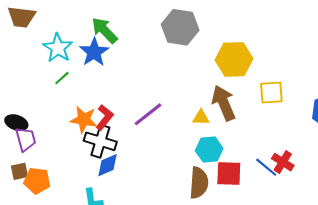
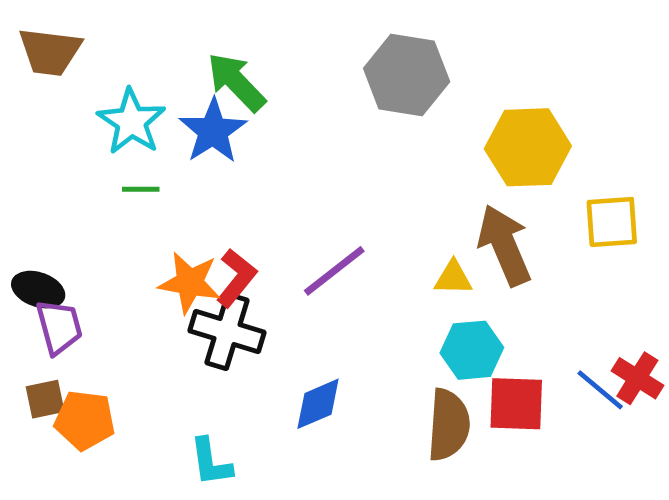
green line: (62, 78) -> (141, 189), turned 42
blue diamond: (108, 165) -> (318, 404), moved

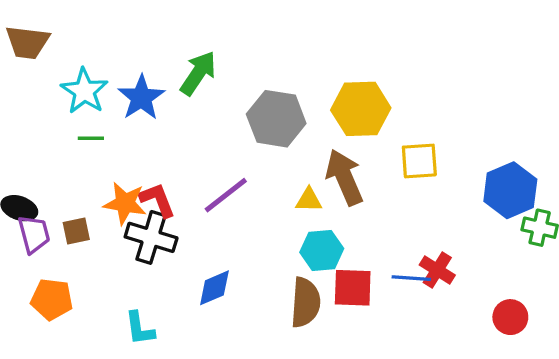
gray hexagon: (407, 75) -> (276, 119), moved
green arrow: (236, 82) -> (198, 73), moved, turned 78
red L-shape: (236, 278) -> (158, 200), turned -60
blue line: (600, 390) -> (411, 278), turned -36
brown square: (45, 399) -> (76, 231), moved

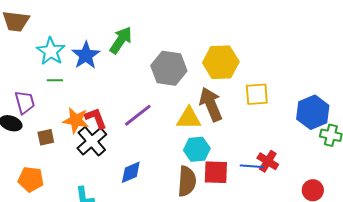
yellow triangle: (309, 200) -> (189, 118), size x1.5
purple trapezoid: (34, 234) -> (25, 102), moved
black cross: (151, 237) -> (92, 141), turned 32

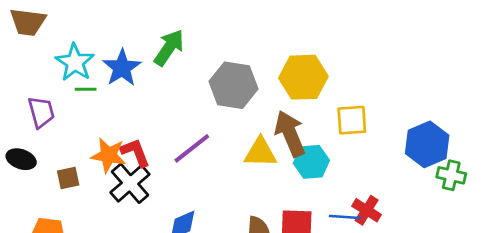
green line: (55, 80) -> (86, 89), moved
purple trapezoid: (25, 102) -> (41, 112), moved
cyan hexagon: (197, 149) -> (311, 162), moved

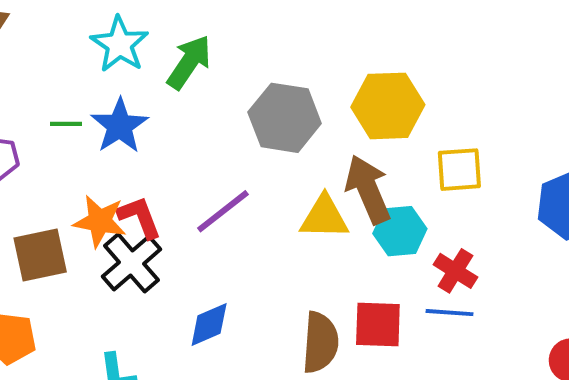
cyan star: (75, 62) -> (120, 44), moved
blue star: (122, 68) -> (120, 126), moved
brown square: (68, 178) -> (40, 255), size x1.6
red cross: (367, 210) -> (455, 271), moved

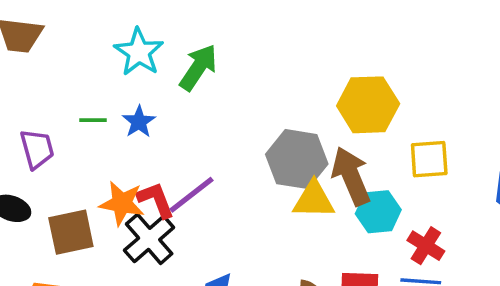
gray hexagon: (285, 118) -> (297, 159), moved
blue star: (120, 126) -> (139, 122), size x0.7
purple line: (223, 211) -> (192, 195), moved

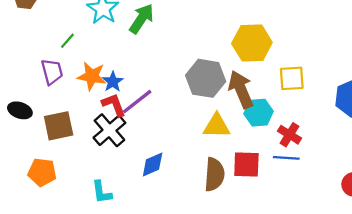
green line: (93, 120) -> (67, 41), moved, turned -49
blue star: (139, 122) -> (113, 82), moved
purple trapezoid: (37, 149) -> (52, 72), moved
yellow triangle: (314, 200) -> (217, 126), moved
orange star: (122, 203) -> (92, 76), moved

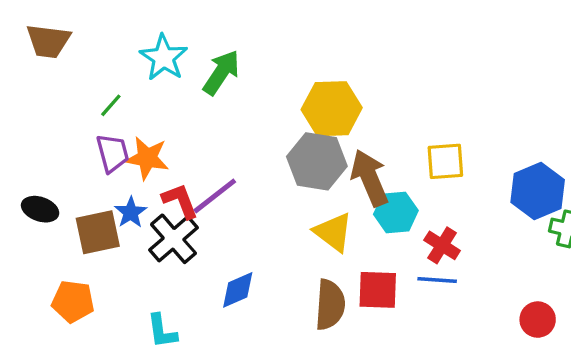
yellow hexagon: (252, 43) -> (332, 109), moved
purple trapezoid: (52, 72) -> (113, 153), moved
blue star: (113, 82) -> (131, 212), moved
yellow triangle: (217, 126) -> (333, 232), turned 36

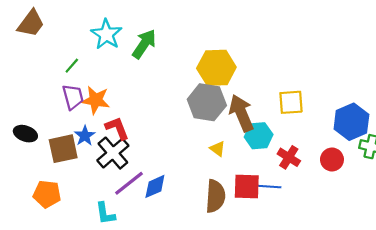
brown trapezoid: (48, 41) -> (31, 23), turned -60
purple line: (215, 196) -> (129, 183), moved
yellow triangle: (333, 232) -> (218, 149), size x0.6
blue line: (437, 280) -> (268, 186), moved
red circle: (538, 320) -> (332, 160), moved

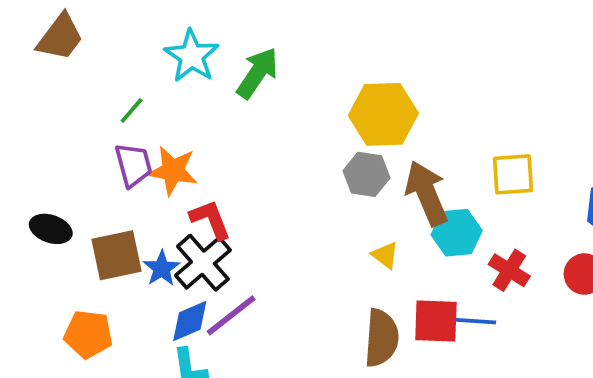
gray hexagon: (207, 102) -> (366, 174), size x0.7
blue star: (85, 136) -> (162, 268), moved
blue diamond: (155, 186) -> (190, 321), moved

